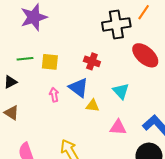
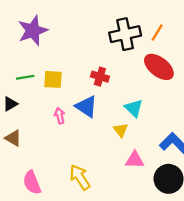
orange line: (144, 12) -> (157, 33), moved
yellow triangle: (93, 106) -> (121, 130), moved, turned 48
pink triangle: (118, 127) -> (135, 160), moved

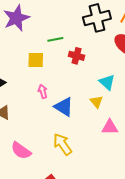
green line: (25, 77) -> (55, 39), moved
blue triangle: (86, 106) -> (64, 107), moved
pink semicircle: (32, 182) -> (21, 151), turned -30

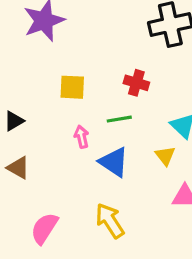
green line: (55, 39) -> (119, 119), moved
pink semicircle: (21, 151) -> (44, 228), turned 85

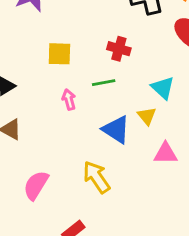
blue triangle: (114, 162) -> (116, 130), moved

